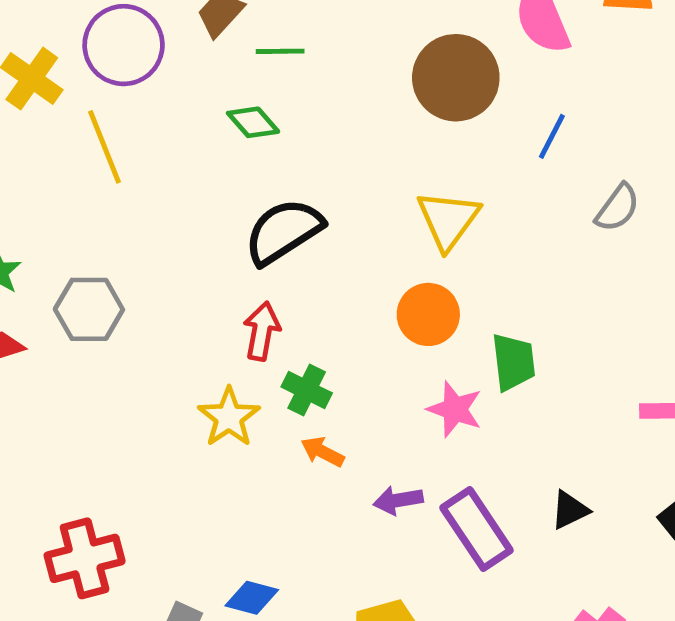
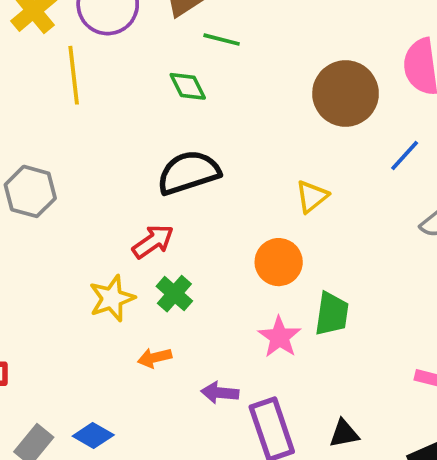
yellow triangle: (448, 220) -> (312, 196), size x0.7
red arrow: (262, 331) -> (153, 241), turned 30
orange arrow: (323, 452) -> (155, 358), moved, turned -56

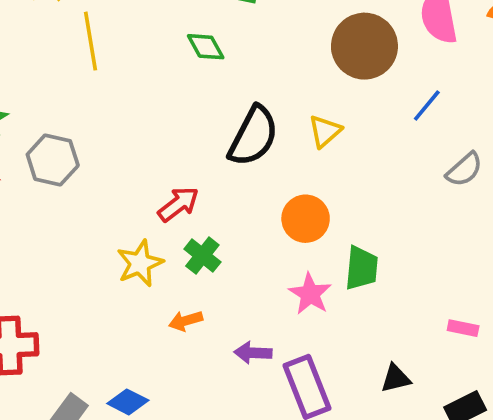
black semicircle: (189, 173) -> (253, 136), moved, turned 138
yellow triangle: (312, 196) -> (325, 131), moved
black triangle: (344, 434) -> (396, 378), moved

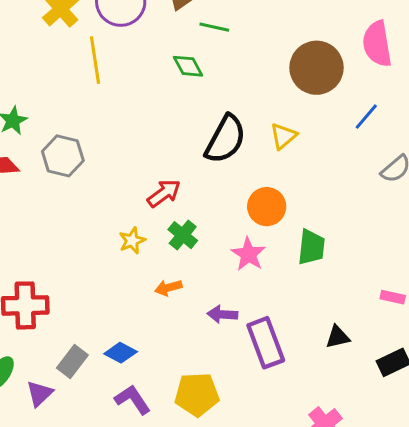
yellow star: (140, 263) -> (132, 241), size x0.7
pink star: (310, 294) -> (248, 254), moved

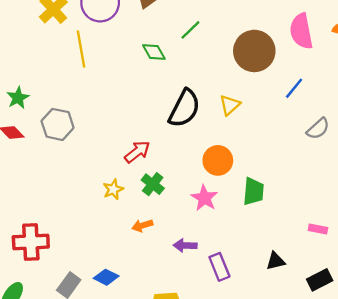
green line: (214, 27) -> (190, 30), moved, turned -55
purple rectangle: (266, 343) -> (219, 267), size x0.7

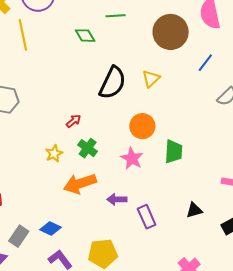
green line: (190, 30) -> (116, 16), turned 42
red arrow: (137, 152) -> (74, 121), size x0.7
orange arrow: (142, 226) -> (80, 184), size x1.8

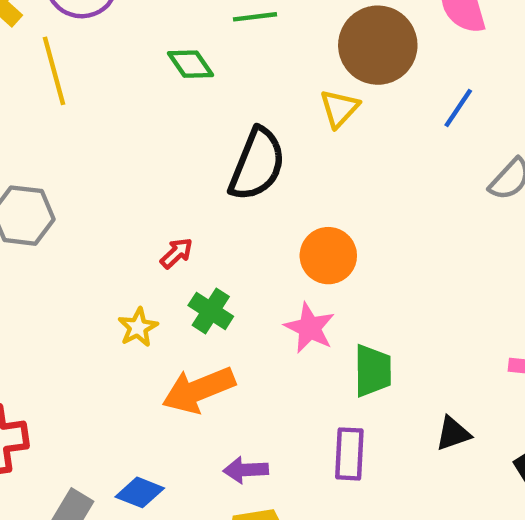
yellow triangle: (151, 79) -> (339, 108), moved
green trapezoid: (174, 152) -> (373, 371), moved
purple arrow: (117, 199) -> (246, 470), moved
purple rectangle: (147, 217) -> (349, 454), turned 30

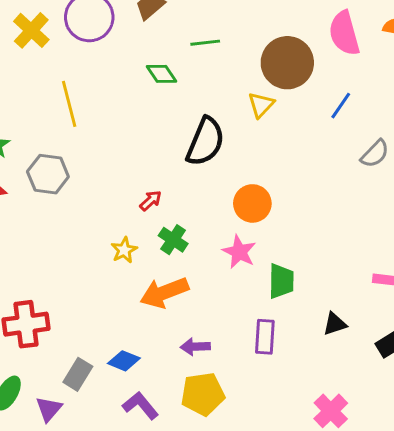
yellow line: (54, 71) -> (69, 104), moved

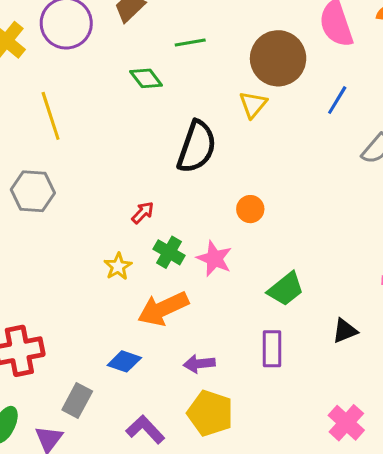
orange circle: (252, 203) -> (250, 209), size x0.7
pink star: (239, 252) -> (214, 259), moved
green trapezoid: (281, 281) -> (286, 289), turned 54
blue diamond: (124, 361) -> (124, 361), moved
yellow pentagon: (203, 394) -> (210, 413), turned 30

